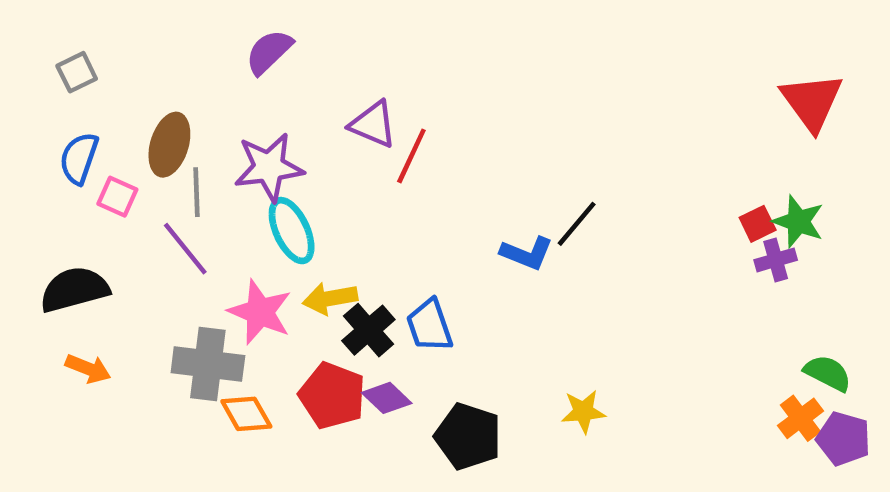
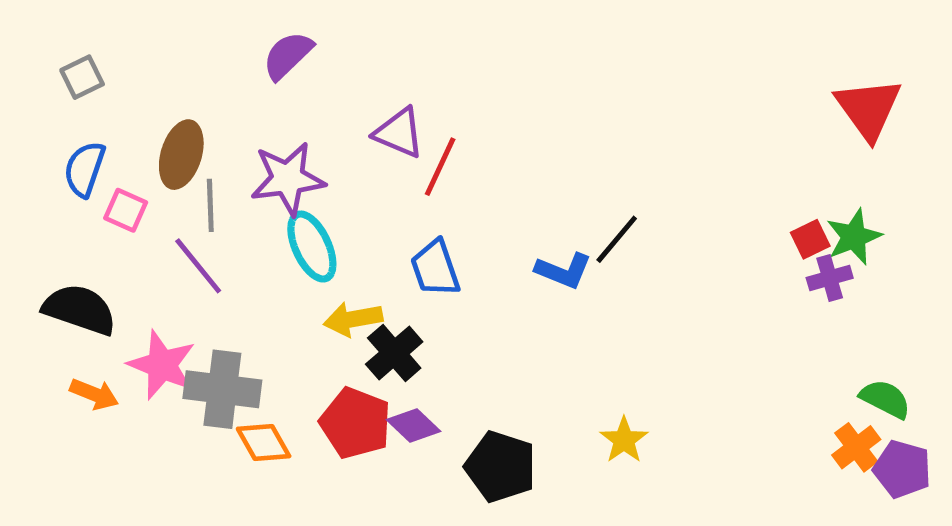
green star: (798, 222) -> (854, 237), turned 30
black semicircle: (74, 289) -> (80, 309), turned 34
pink star: (260, 312) -> (162, 365), moved
blue trapezoid: (430, 326) -> (435, 268), moved
yellow star: (583, 412) -> (624, 440), turned -30

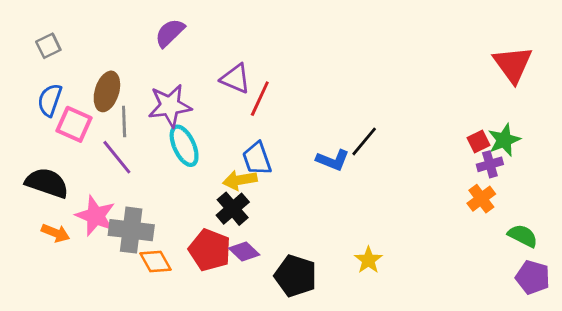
pink square: (126, 210) -> (74, 124), size x1.4
yellow arrow: (353, 319) -> (240, 180), moved
orange cross: (856, 447) -> (481, 199), moved

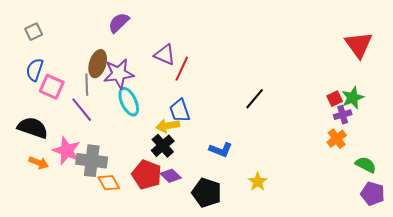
brown ellipse: (107, 91) -> (98, 64), moved
blue L-shape: (333, 160) -> (221, 150), moved

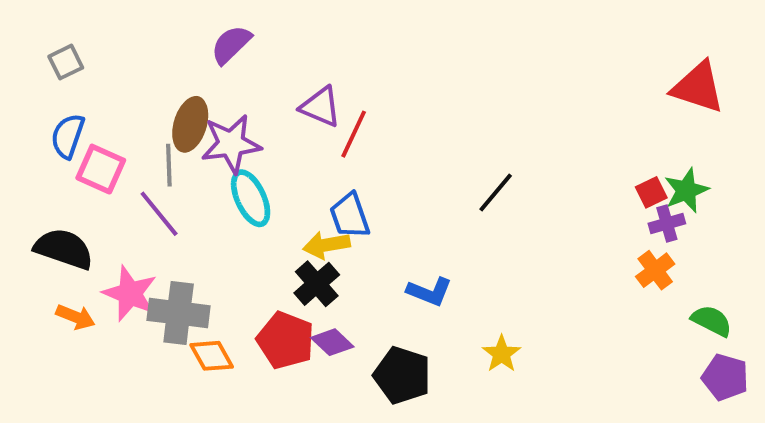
red triangle: (359, 45) -> (698, 87), turned -36

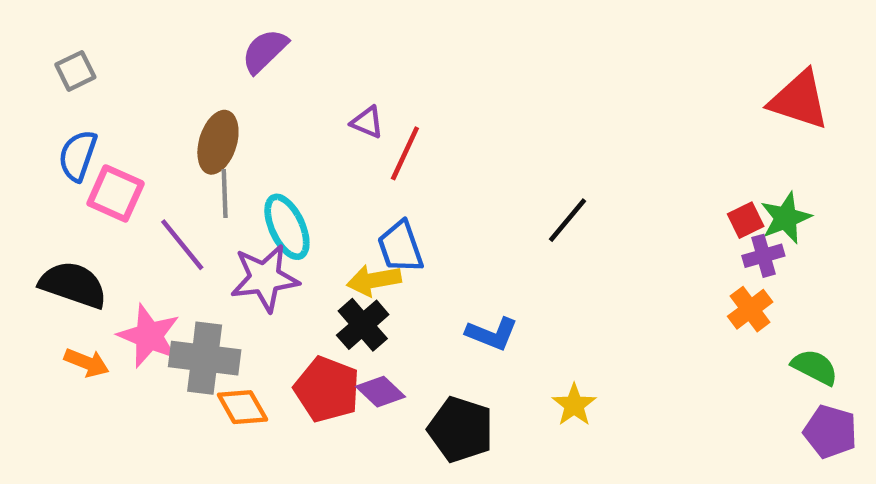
purple triangle: (321, 107) -> (367, 122), size x0.7
purple star: (231, 144) -> (265, 278), moved
gray line: (169, 165) -> (225, 193), moved

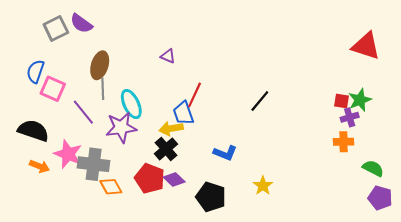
purple semicircle: (265, 51) -> (81, 23), moved, turned -100
gray square: (75, 71) -> (56, 29), moved, size x1.4
red line: (405, 153) -> (195, 95), moved
red square: (746, 220) -> (341, 101), turned 35
orange cross: (750, 309) -> (343, 142), turned 36

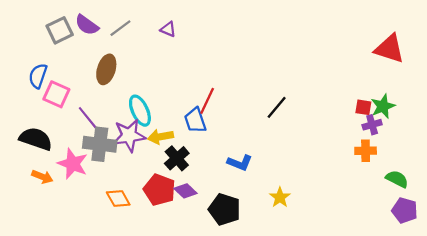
purple triangle: (168, 56) -> (168, 29), moved
gray line: (103, 89) -> (120, 28), moved, turned 55
yellow arrow: (171, 129) -> (161, 137), moved
gray cross: (94, 164) -> (100, 144), moved

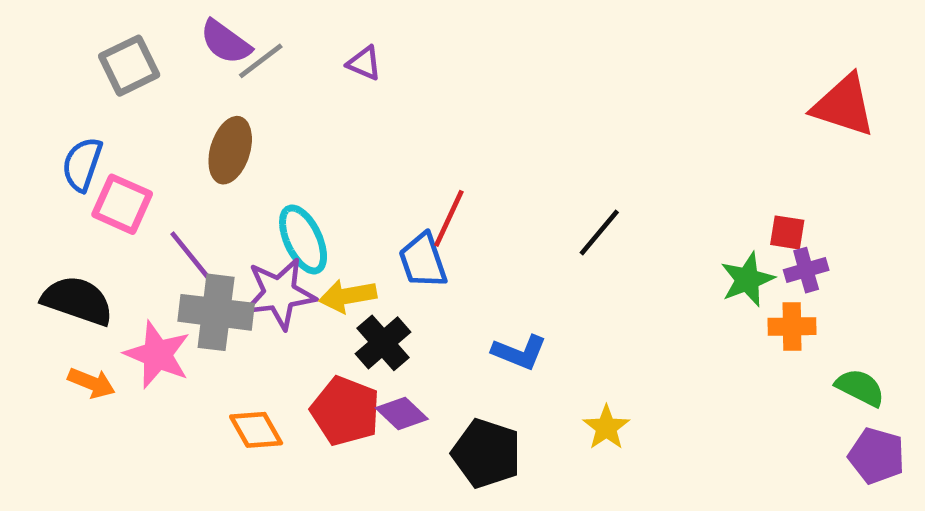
purple semicircle: (87, 25) -> (225, 42), moved
green star: (383, 106) -> (747, 279), moved

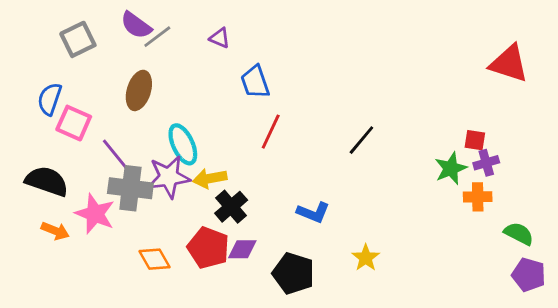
blue trapezoid: (423, 261) -> (255, 82), moved
purple diamond: (402, 413) -> (242, 249), turned -44

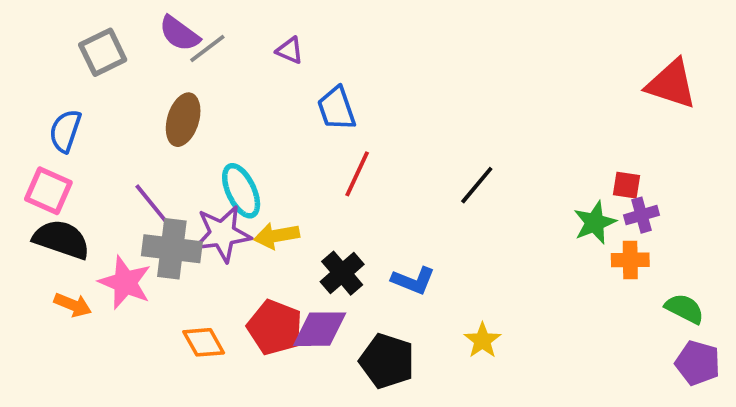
pink square: (74, 123) -> (48, 191), moved
black cross: (231, 207) -> (342, 273), moved
purple diamond: (242, 249) -> (320, 329), size x1.4

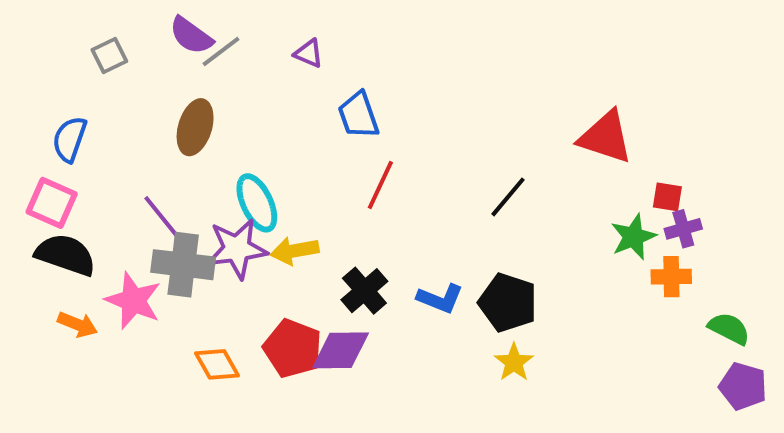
gray square: (103, 52) -> (109, 55), size x0.7
red triangle: (671, 84) -> (606, 137), moved
black pentagon: (387, 361) -> (508, 303), moved

